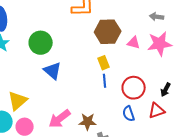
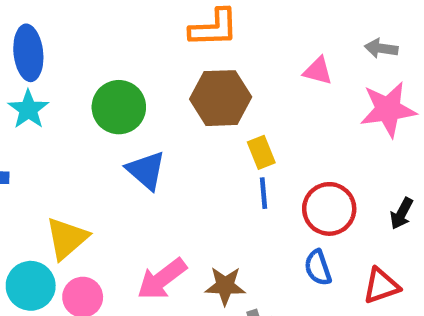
brown hexagon: (108, 32) -> (221, 98), moved
pink triangle: (134, 43) -> (318, 71), moved
red triangle: (157, 111) -> (381, 286), moved

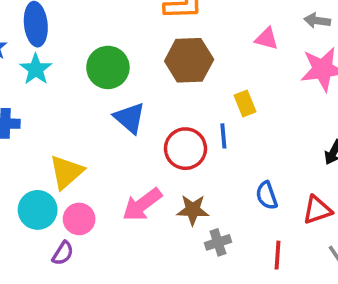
yellow rectangle: (261, 152) -> (245, 104), moved
red circle: (329, 209) -> (185, 149), moved

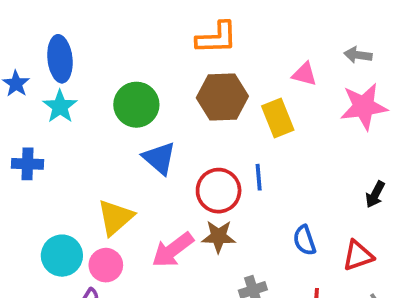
yellow rectangle: (245, 104) -> (278, 118), moved, size x1.4
yellow triangle: (66, 172) -> (115, 217), moved
brown star: (193, 210) -> (219, 236), moved

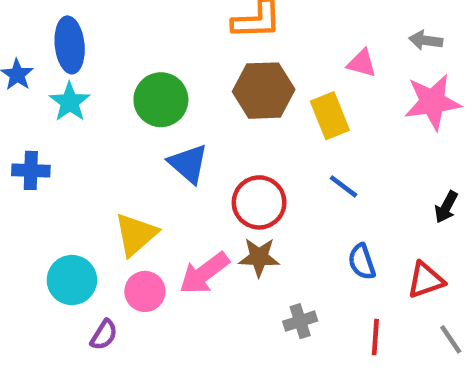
blue line: (259, 177) -> (343, 186), moved, turned -48
pink circle: (106, 265) -> (145, 291), moved

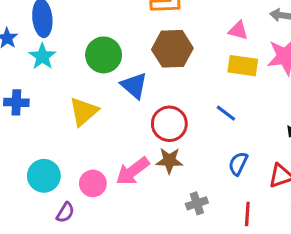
yellow rectangle: (330, 116) -> (243, 66), moved, turned -60
blue triangle: (188, 164) -> (134, 86), moved
yellow triangle: (136, 234) -> (84, 112), moved
blue semicircle: (362, 262) -> (238, 164), turned 45

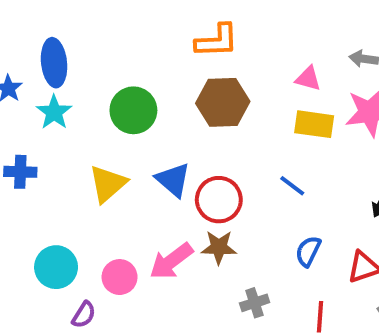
blue triangle: (134, 86) -> (173, 180), moved

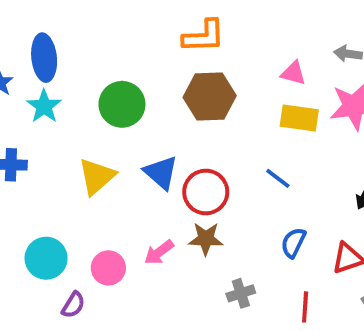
pink arrow: (171, 261) -> (159, 252), size x0.7

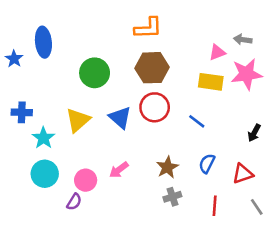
pink triangle: (293, 73) -> (217, 52), moved, turned -36
cyan star: (44, 106) -> (43, 138), moved
red circle: (206, 192) -> (155, 107), moved
brown star: (206, 239) -> (167, 167), moved, turned -30
purple semicircle: (73, 305) -> (74, 202), moved

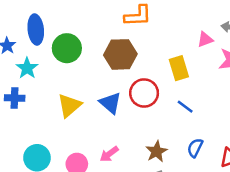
brown hexagon: (152, 68) -> (120, 54), moved
green circle: (95, 73) -> (67, 48), moved
yellow rectangle: (211, 82) -> (179, 68), moved, turned 65
cyan star: (43, 138) -> (27, 68), moved

